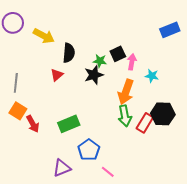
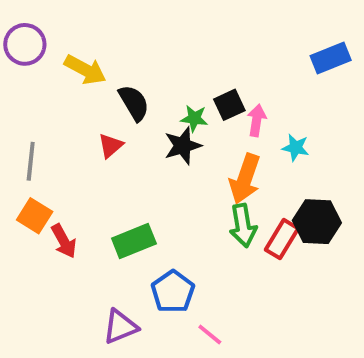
black semicircle: (69, 53) -> (134, 103), turned -36

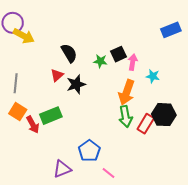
yellow arrow: (85, 70) -> (24, 36), moved
black star: (183, 146) -> (76, 84), moved
green rectangle: (134, 241) -> (51, 116), moved

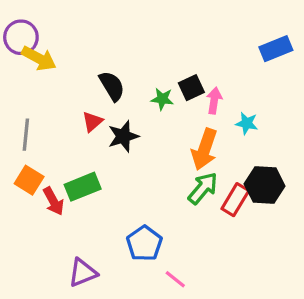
green arrow: (126, 117) -> (203, 188), turned -130
purple triangle: (62, 169) -> (83, 273), moved

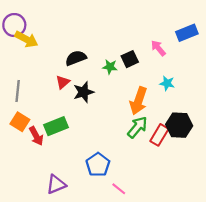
black semicircle: (112, 86) -> (76, 58), turned -80
pink arrow: (214, 101) -> (158, 48), moved, turned -49

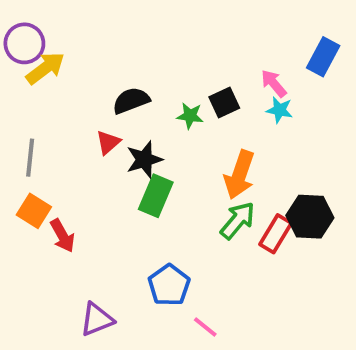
blue rectangle: (187, 33) -> (323, 57), turned -40
yellow arrow: (26, 39) -> (45, 68), turned -65
cyan star: (167, 83) -> (279, 110), moved
green rectangle: (56, 126) -> (156, 196), moved, turned -45

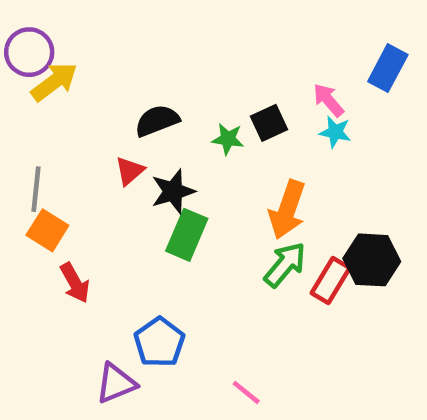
orange square: (34, 211) -> (47, 230), moved
blue pentagon: (169, 285) -> (159, 342), moved

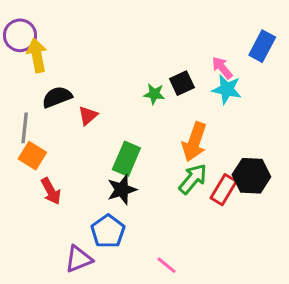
yellow arrow: (54, 82) -> (37, 55), turned -64
black semicircle: (157, 121) -> (57, 97), moved
cyan star: (335, 132) -> (227, 89), size x1.4
black star: (173, 191) -> (122, 190), moved

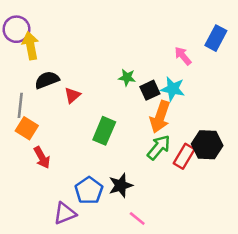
black square: (182, 83) -> (150, 90), moved
cyan star: (227, 89) -> (173, 89), moved
black star: (122, 190) -> (121, 185), moved

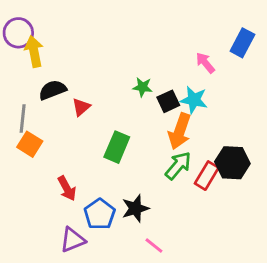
red arrow: (42, 157) -> (67, 188), moved

